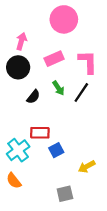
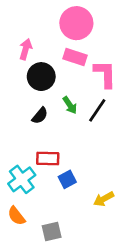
pink rectangle: (54, 59) -> (75, 57), moved, turned 42
black circle: (18, 67) -> (41, 77), moved
gray square: (65, 194) -> (52, 231), moved

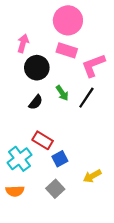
pink L-shape: (105, 74) -> (93, 65), turned -110
red rectangle: (48, 159) -> (43, 140), turned 30
orange semicircle: (16, 216) -> (15, 191), turned -54
gray square: (52, 231) -> (55, 189), moved, turned -30

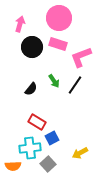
pink arrow: (23, 43) -> (20, 24), moved
black circle: (37, 68) -> (32, 47), moved
cyan cross: (20, 159) -> (30, 148), moved, turned 30

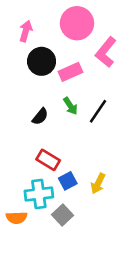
pink rectangle: (58, 44) -> (70, 72), moved, turned -42
pink L-shape: (81, 57) -> (106, 52), moved, turned -30
yellow arrow: (80, 153) -> (98, 183), moved, turned -35

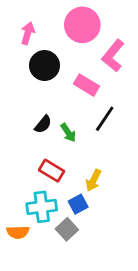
pink rectangle: (70, 72) -> (87, 85), moved, turned 55
green arrow: (70, 106) -> (68, 133), moved
blue square: (68, 181) -> (78, 204), moved
yellow arrow: (98, 183) -> (94, 180), moved

